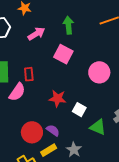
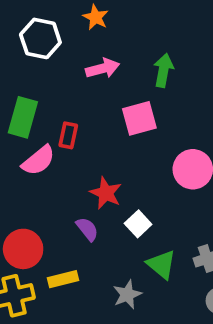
pink square: (63, 54) -> (139, 118), turned 30
purple semicircle: (53, 130) -> (87, 229), moved
red circle: (32, 132) -> (23, 249), moved
gray star: (74, 150) -> (127, 295), moved

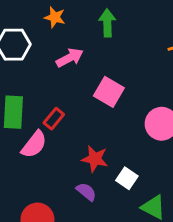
green arrow: (163, 70) -> (107, 23), moved
pink square: (139, 118) -> (109, 92), turned -32
red rectangle: (68, 135) -> (54, 119), turned 40

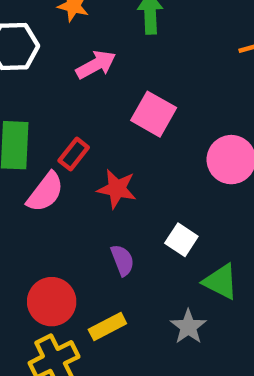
red star: (95, 159) -> (117, 189), moved
purple semicircle: (86, 192) -> (122, 260), turned 30

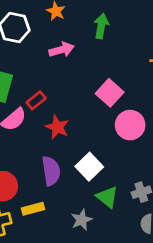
pink square: (154, 114) -> (110, 93), moved
white square: (181, 240) -> (89, 167), size x1.4
purple semicircle: (122, 260) -> (51, 171), size x1.5

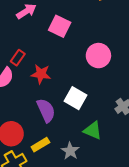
pink square: (110, 93) -> (60, 26), moved
green triangle: (107, 197) -> (93, 130), moved
gray star: (82, 220) -> (70, 151), moved

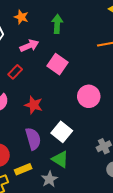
red rectangle: (18, 58) -> (15, 72), moved
green triangle: (93, 130) -> (60, 159), moved

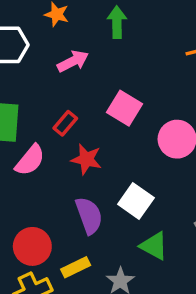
pink square: (58, 64) -> (125, 108), moved
red rectangle: (15, 72) -> (65, 123), moved
green triangle: (60, 159) -> (154, 246), moved

